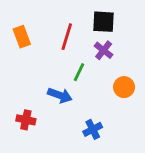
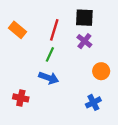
orange rectangle: (22, 37) -> (17, 30), turned -30
green line: (79, 72) -> (50, 54), moved
blue cross: (93, 129) -> (93, 102), moved

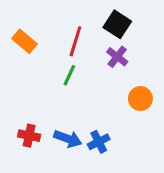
black square: (84, 18) -> (117, 24), turned 30
blue arrow: (49, 78) -> (68, 139), moved
blue cross: (93, 102) -> (99, 142), moved

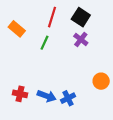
red line: (75, 41) -> (52, 17), moved
green line: (69, 75) -> (45, 43), moved
orange circle: (140, 99) -> (101, 81), moved

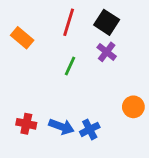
green line: (45, 43) -> (70, 66), moved

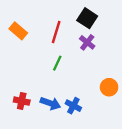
red line: (69, 22) -> (56, 32), moved
green line: (70, 66) -> (57, 63), moved
blue cross: (90, 129) -> (73, 106), turned -35

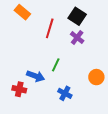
orange rectangle: (18, 31) -> (22, 12), moved
green line: (57, 63) -> (56, 65), moved
blue arrow: (50, 103) -> (36, 76), moved

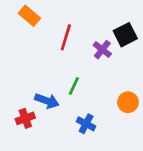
black square: (77, 16) -> (125, 35), moved, turned 30
red cross: (19, 89) -> (25, 118), turned -32

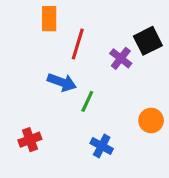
orange rectangle: (29, 16) -> (49, 19), moved, turned 50
blue arrow: (47, 101) -> (62, 82), moved

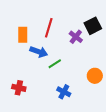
orange rectangle: (49, 19) -> (23, 35), moved
green line: (87, 101) -> (55, 64), turned 32
red cross: (30, 140) -> (19, 88), turned 32

